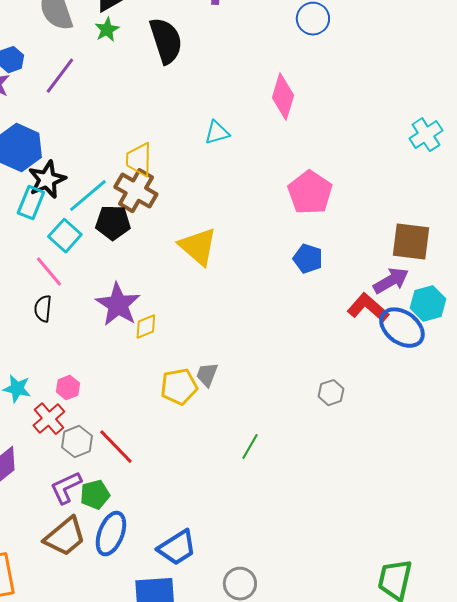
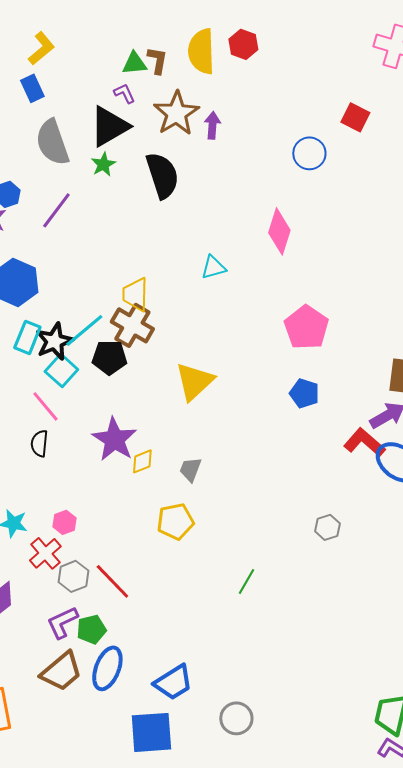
black star: (47, 180) -> (54, 341), moved
yellow triangle: (198, 247) -> (194, 381), turned 36
gray trapezoid: (207, 375) -> (190, 469), moved

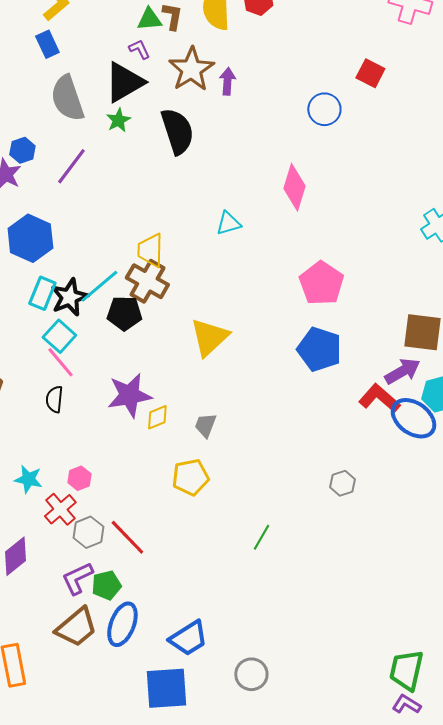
cyan square: (61, 370) -> (59, 336), moved
blue pentagon: (304, 393) -> (319, 349), size x1.5
purple star: (114, 439) -> (129, 395), turned 30

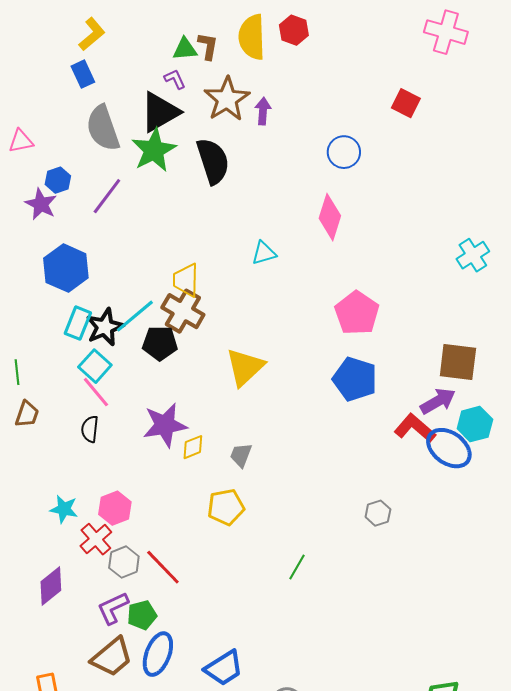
blue circle: (324, 109) -> (344, 152), moved
green star: (118, 120) -> (154, 150), size x1.8
pink hexagon: (79, 478) -> (115, 508), size x1.4

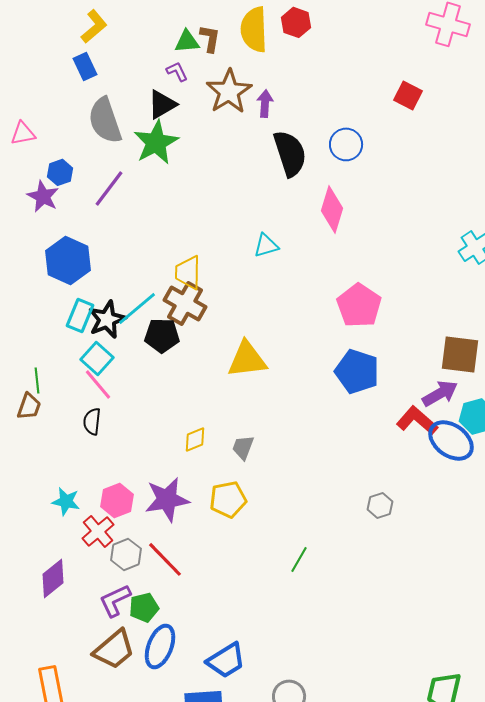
black triangle: (160, 112) -> (162, 104), size x0.7
black semicircle: (213, 161) -> (290, 153), moved
yellow triangle: (245, 367) -> (247, 359), turned 36
green line: (17, 372) -> (37, 380), moved
purple star: (165, 425) -> (167, 499), moved

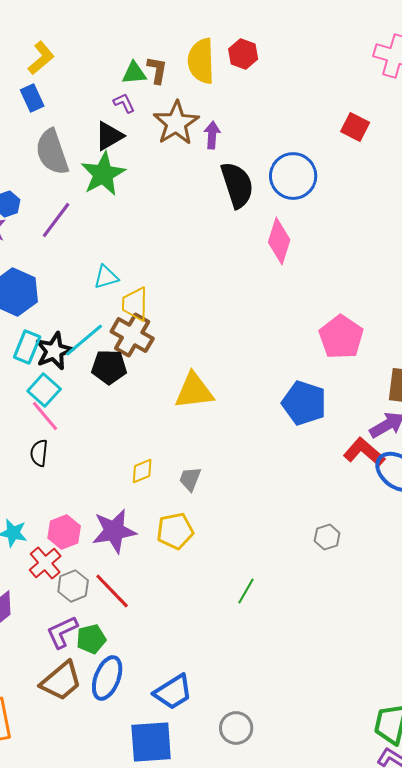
blue circle: (346, 144) -> (293, 176), size x1.4
cyan triangle: (266, 245) -> (106, 277), moved
pink pentagon: (359, 305) -> (341, 337), moved

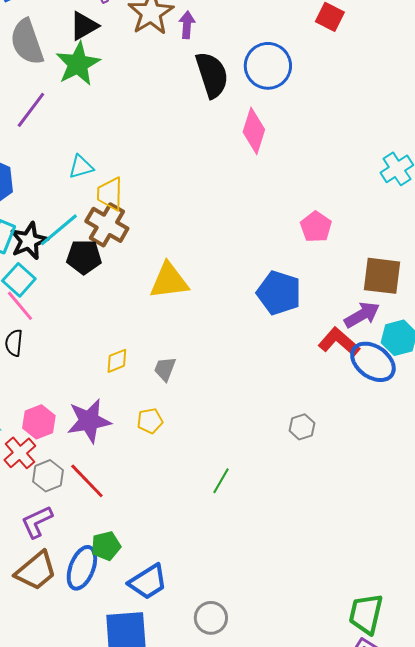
pink pentagon: (341, 337) -> (316, 227), size x0.7
yellow pentagon: (175, 531) -> (150, 421), size x0.7
green pentagon: (91, 639) -> (106, 546), moved

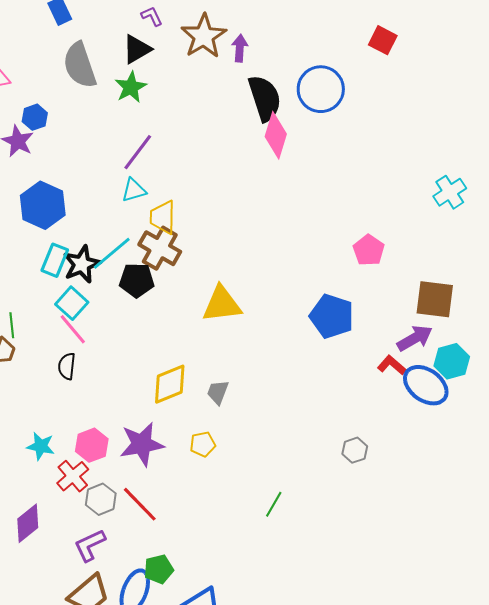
green star: (78, 64) -> (131, 87), size x0.7
purple line: (31, 110) -> (138, 152), moved
pink diamond: (254, 131) -> (276, 135), moved
red L-shape: (339, 342) -> (392, 365), size x0.7
yellow diamond: (117, 361) -> (170, 384), size x1.6

